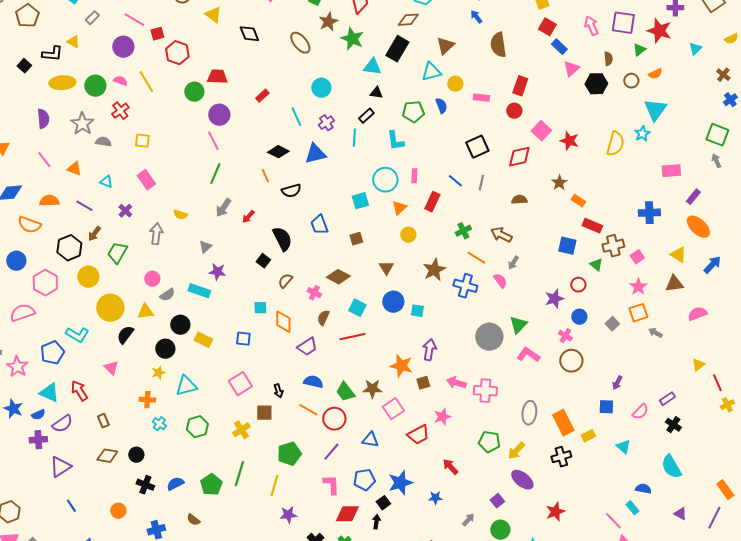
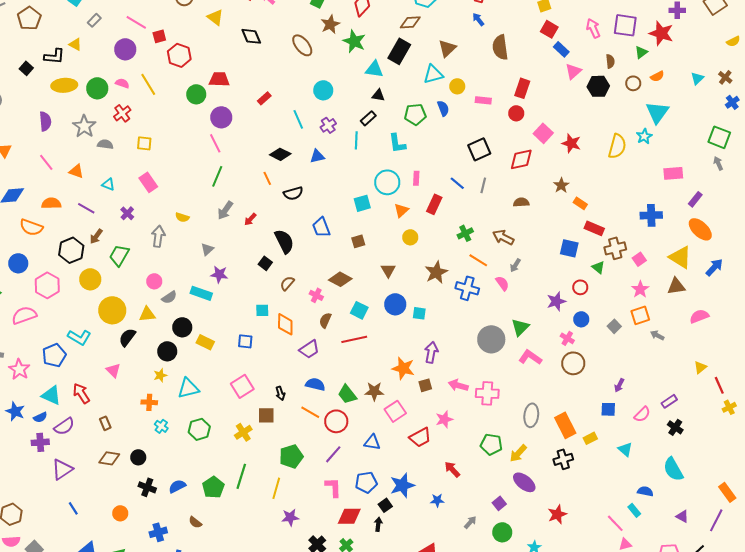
cyan triangle: (695, 49) -> (697, 78), moved
blue triangle: (315, 154) -> (317, 156), size x0.7
yellow triangle: (678, 255) -> (680, 257), size x1.4

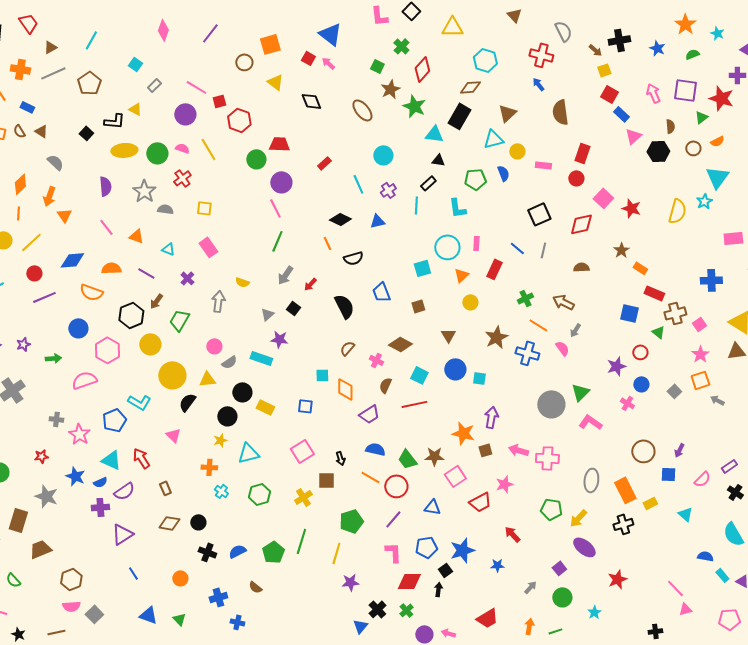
black square: (265, 263) -> (293, 308), moved
brown circle: (573, 363) -> (643, 451), moved
cyan rectangle: (634, 510) -> (722, 575), moved

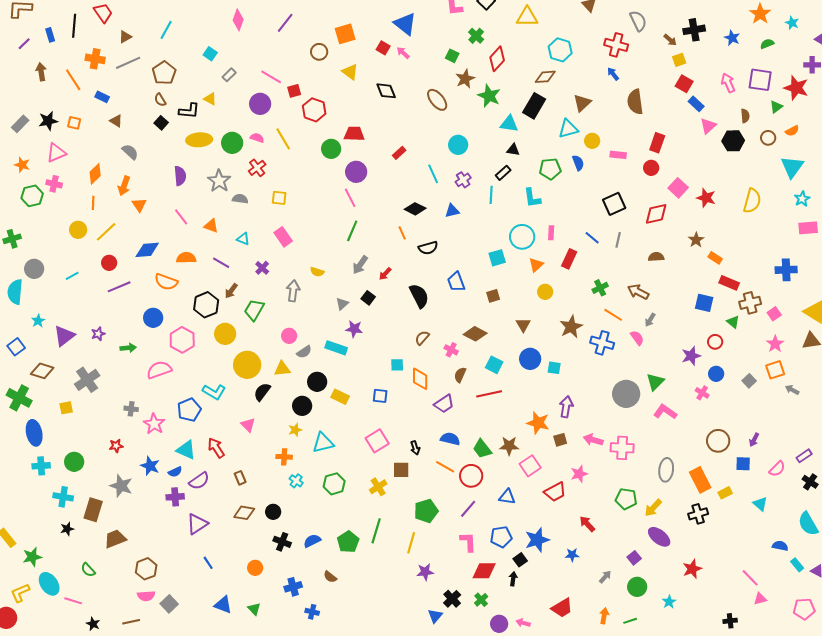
brown semicircle: (19, 131) -> (160, 100), moved
cyan star: (704, 201) -> (802, 199), moved

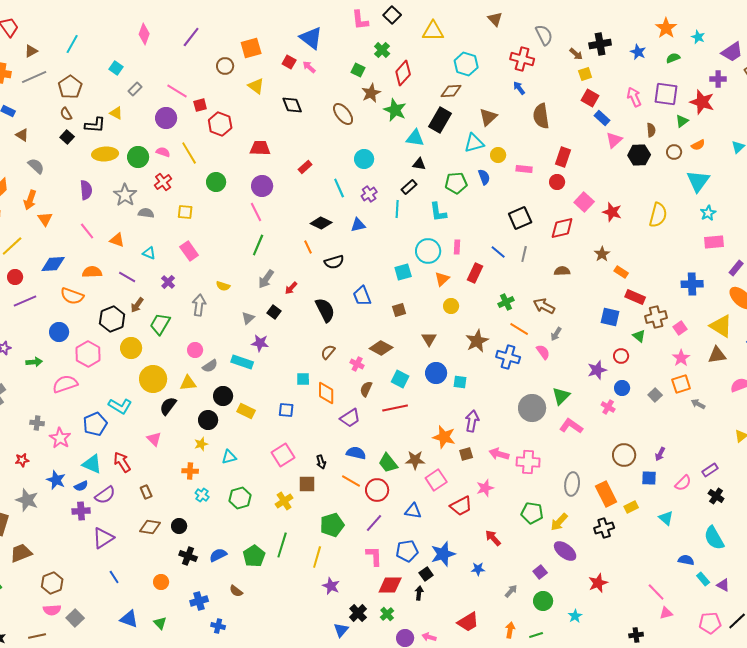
green circle: (331, 149) -> (216, 182), moved
cyan triangle: (323, 443) -> (229, 457), size x0.7
purple star: (425, 572) -> (331, 586), turned 30

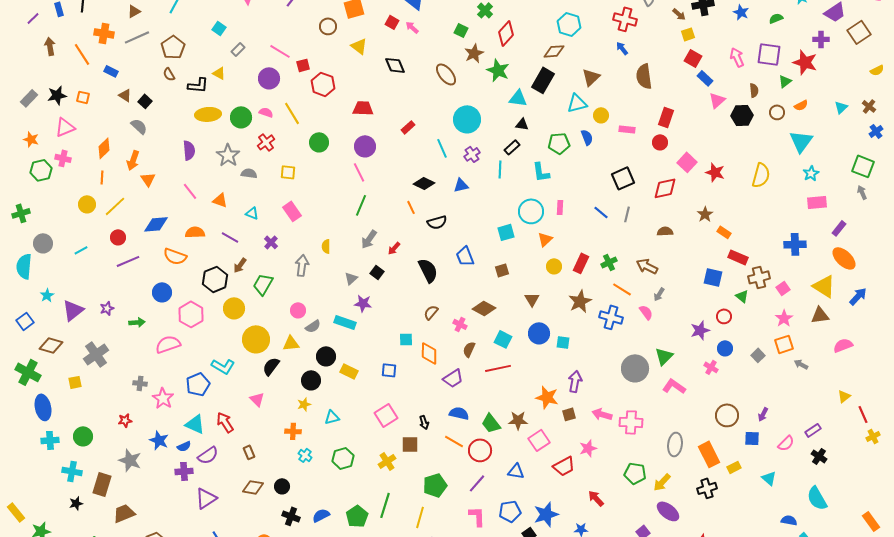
black square: (67, 137) -> (145, 101), moved
cyan circle: (364, 159) -> (467, 119), size x1.4
red rectangle: (475, 273) -> (581, 263), moved
yellow semicircle: (223, 286) -> (326, 246), turned 72

